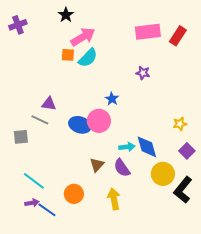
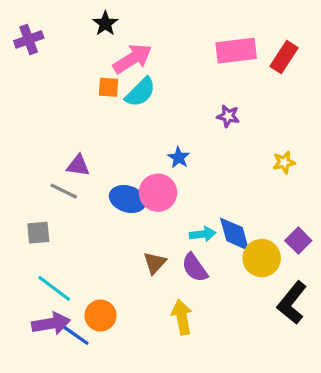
yellow star: (180, 124) -> (284, 162), moved
gray square: (21, 137) -> (38, 233), moved
yellow circle: (163, 174) -> (262, 258), moved
orange circle: (74, 194) -> (100, 316), moved
purple arrow: (32, 203) -> (51, 323), size x1.6

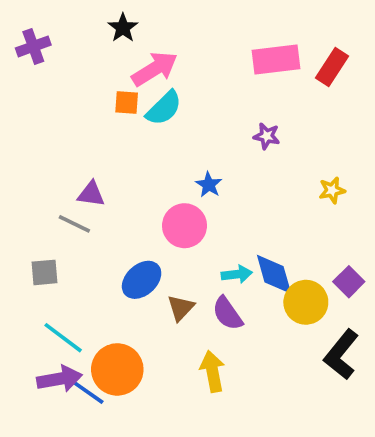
blue ellipse: (128, 199) -> (142, 280), moved, turned -60
orange circle: (100, 316) -> (117, 369), size x1.4

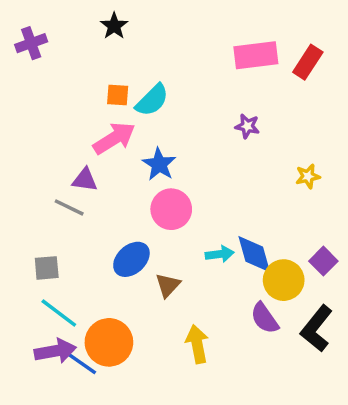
pink arrow: (155, 69) -> (114, 138), moved
blue star: (209, 185) -> (159, 164), moved, size x1.4
gray square: (44, 272) -> (47, 268), moved
purple semicircle: (227, 313) -> (265, 318), moved

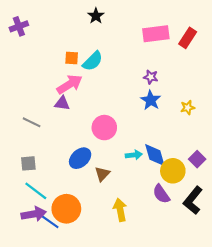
black star: (114, 26) -> (96, 16), moved
blue star: (159, 164) -> (151, 100), moved
purple triangle: (85, 180) -> (62, 103), moved
gray line: (69, 207) -> (32, 122), moved

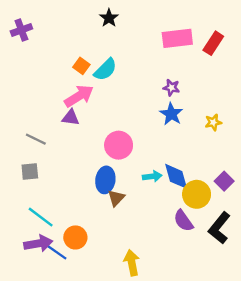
orange square: (72, 58) -> (81, 66), turned 32
blue ellipse: (80, 158) -> (105, 180), moved, turned -40
gray square: (28, 163) -> (30, 172), moved
orange circle: (66, 209) -> (75, 237), size x0.7
yellow arrow: (120, 210) -> (132, 263), moved

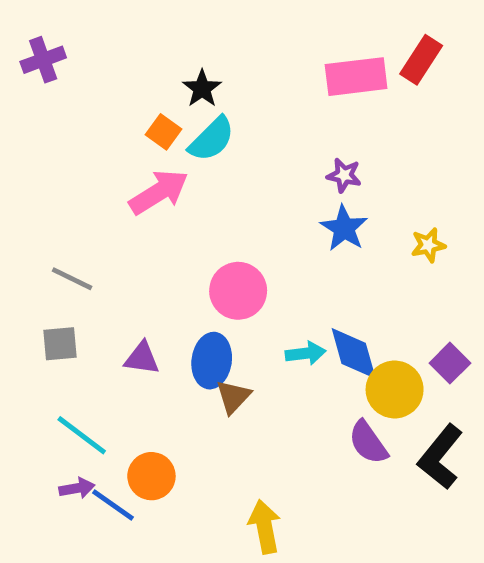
black star: (109, 18) -> (202, 89), moved
red rectangle: (213, 43) -> (421, 60), moved
purple triangle: (71, 118) -> (142, 358), moved
purple arrow: (38, 243) -> (77, 488), size x0.6

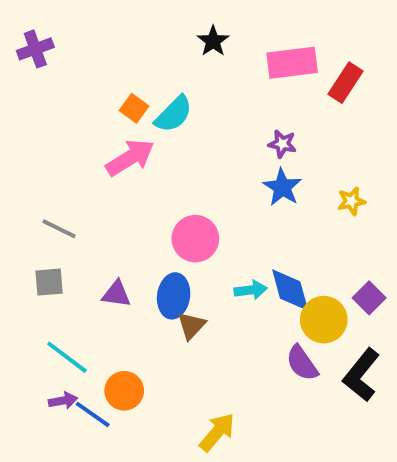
red rectangle: (421, 60) -> (345, 83), moved
black star: (202, 89) -> (213, 41), moved
yellow arrow: (265, 527) -> (217, 432), turned 51

